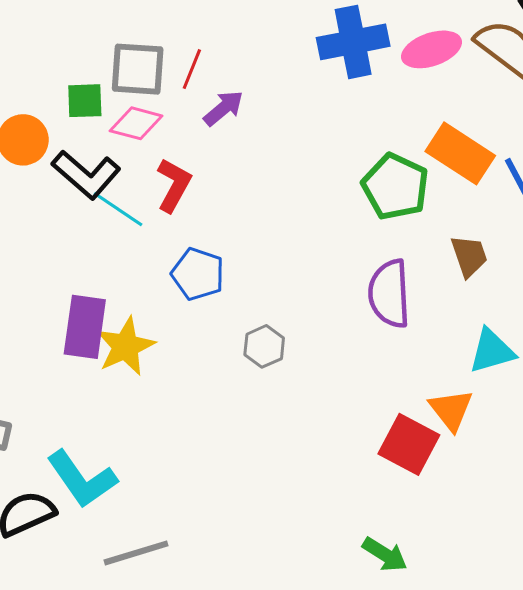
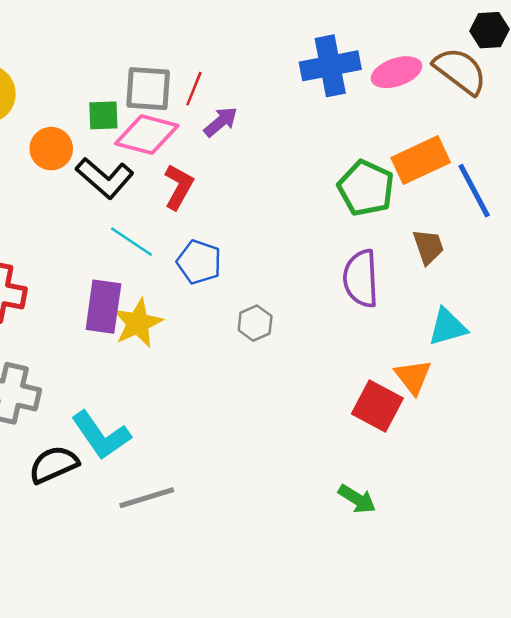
pink diamond: (136, 123) -> (147, 135), size x1.4
orange rectangle: (460, 153) -> (421, 160), turned -58
cyan line: (118, 209) -> (131, 242), moved

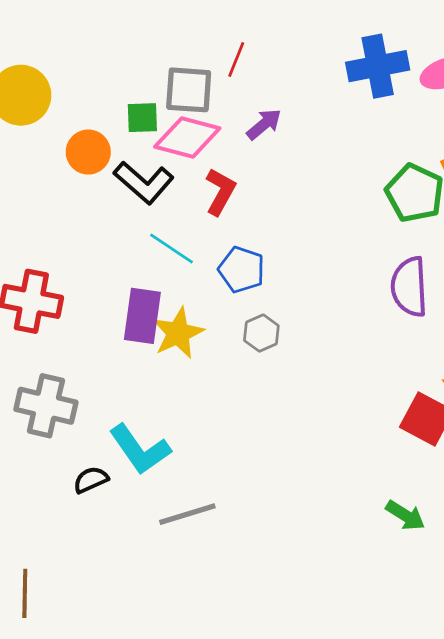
red line: (194, 89) -> (236, 60), moved
gray hexagon: (255, 323) -> (261, 333), moved
black semicircle: (54, 465) -> (91, 480), size x0.7

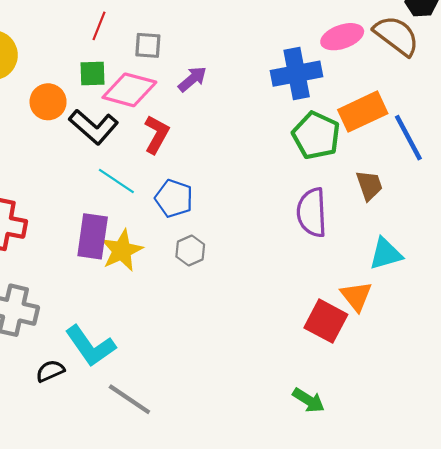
red line: (236, 60) -> (99, 26), moved
blue cross: (378, 66) -> (297, 74), moved
gray square: (189, 90) -> (148, 45), moved, size x0.7
gray line: (187, 514) -> (129, 399), turned 51

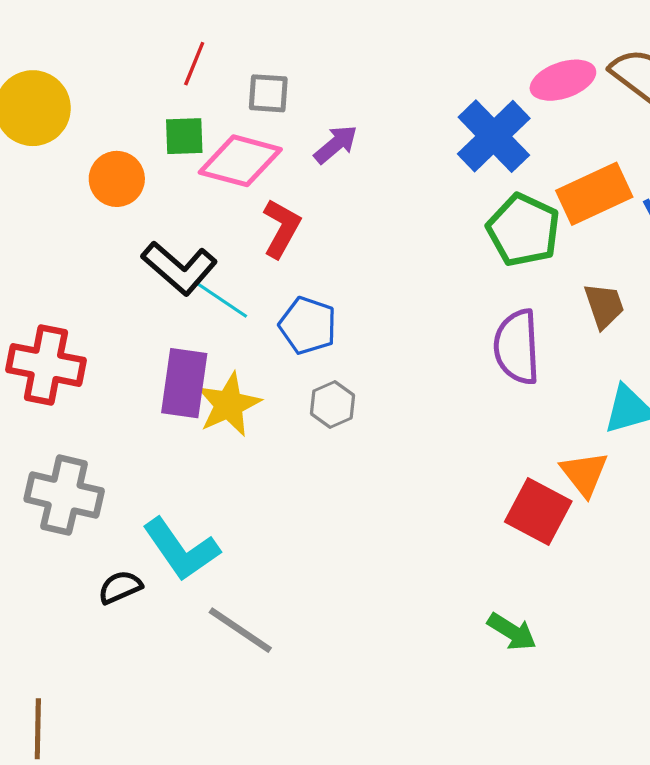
blue cross: (297, 74) -> (494, 136), turned -33
black L-shape: (94, 127) -> (179, 268), moved

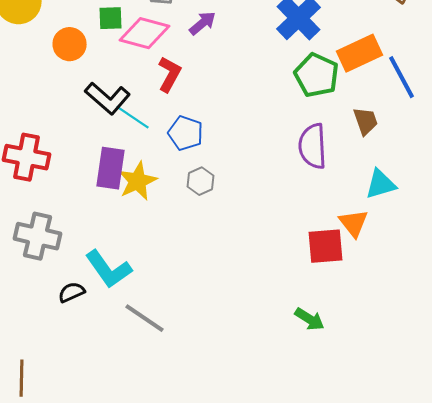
red square: (538, 512) -> (326, 246), turned -33

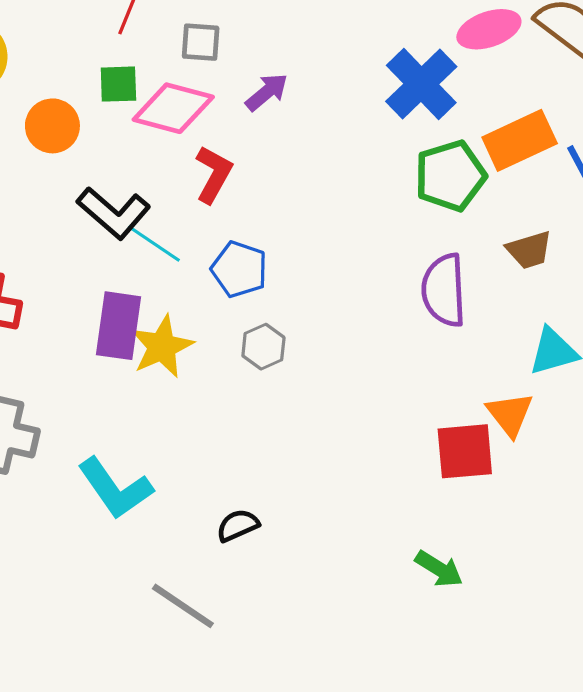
green pentagon: (317, 75) -> (450, 176), turned 30
brown trapezoid: (366, 121) -> (529, 250), turned 92
black semicircle: (72, 292) -> (238, 525), moved
gray line: (145, 318) -> (183, 606), moved

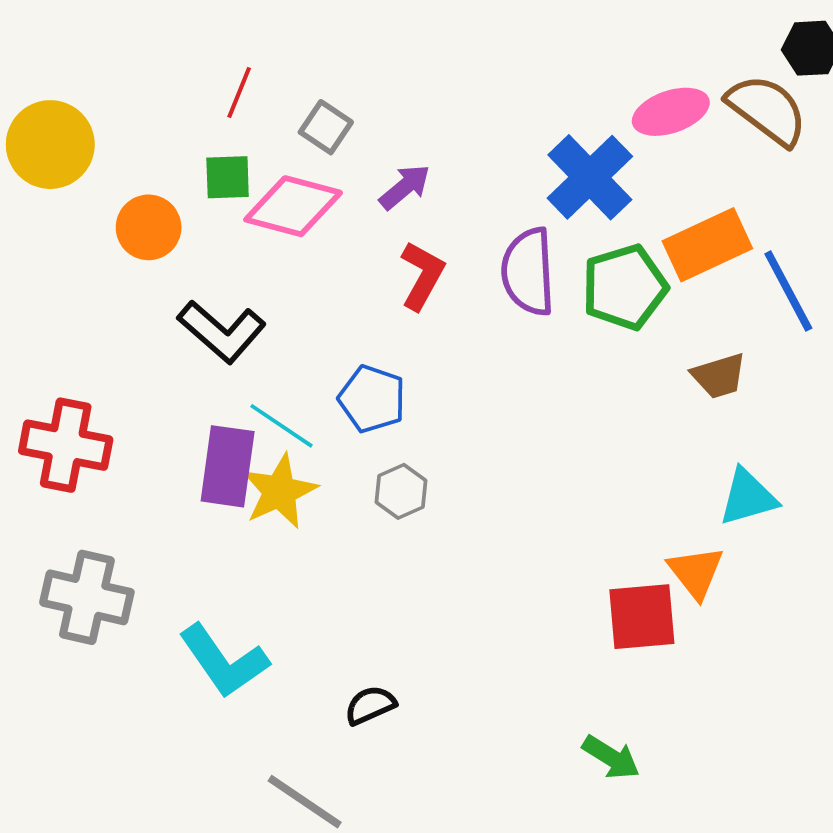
gray square: (201, 42) -> (326, 127), turned 30
red L-shape: (214, 174) -> (422, 276), moved
cyan line: (154, 244) -> (282, 426), moved
purple semicircle: (444, 290) -> (528, 272), moved

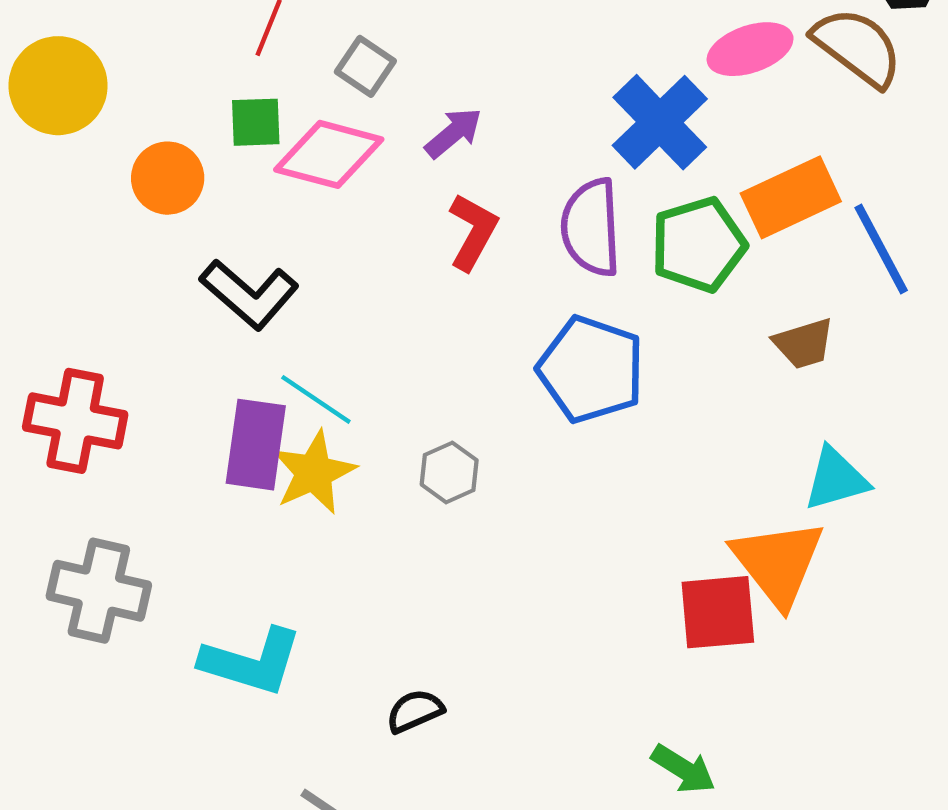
blue pentagon: (372, 399) -> (591, 369), moved, size x1.4
orange triangle: (696, 572) -> (778, 563), size x1.5
cyan L-shape: (224, 661) -> (251, 662), turned -38

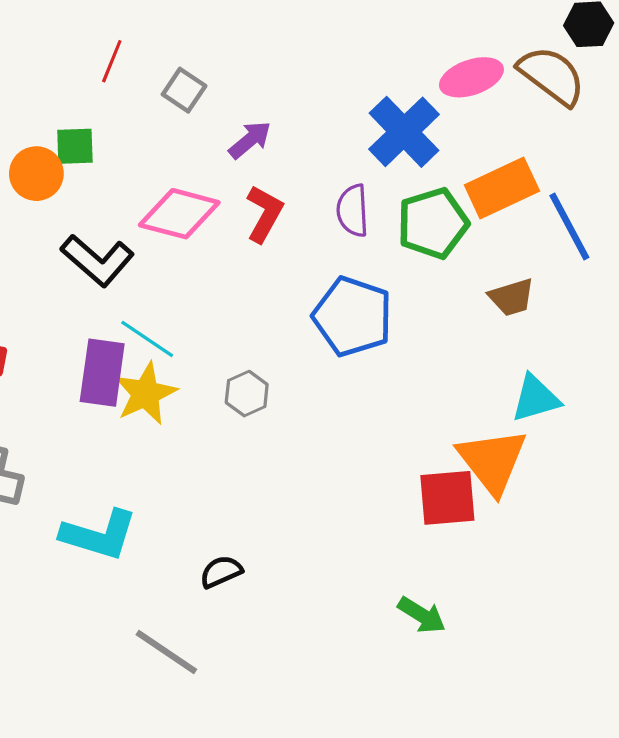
green square: (256, 122) -> (75, 146), moved
pink diamond: (329, 154) -> (179, 214), moved
purple semicircle: (591, 227) -> (353, 211), size x0.7

